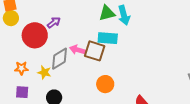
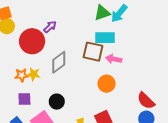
cyan arrow: (124, 15) -> (119, 13), turned 60
pink arrow: (78, 50) -> (114, 59), moved
yellow star: (44, 72) -> (34, 74), moved

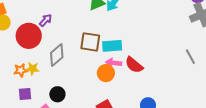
cyan rectangle: (105, 38) -> (112, 46), moved
pink arrow: (114, 59) -> (114, 63), moved
red semicircle: (146, 101) -> (134, 65), moved

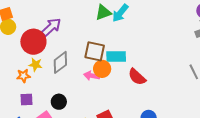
purple arrow: (46, 20) -> (51, 27), size x1.5
pink arrow: (114, 63) -> (92, 76), moved
yellow star: (32, 69) -> (35, 65), moved
orange circle: (106, 73) -> (102, 69), moved

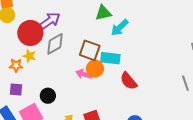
cyan arrow: (120, 13) -> (120, 28), moved
gray diamond: (60, 62) -> (55, 44), moved

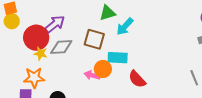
gray diamond: (55, 44) -> (61, 47), turned 30
brown square: (90, 50) -> (94, 39), moved
yellow star: (29, 56) -> (41, 54), moved
orange star: (16, 65) -> (34, 78), moved, size x1.5

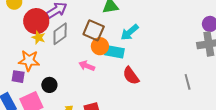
cyan arrow: (125, 26) -> (130, 32), moved
gray diamond: (61, 47) -> (60, 34), turned -40
orange circle: (103, 69) -> (100, 46), moved

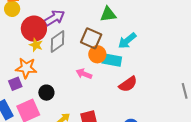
red semicircle: (131, 76) -> (128, 84), turned -90
purple square: (18, 77) -> (15, 84), turned -32

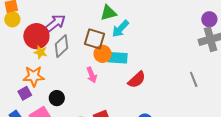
cyan arrow: (127, 41) -> (120, 29), moved
pink arrow: (84, 74) -> (92, 75), turned -126

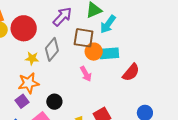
purple arrow: (55, 23) -> (62, 17), moved
red circle: (36, 36) -> (24, 28), moved

